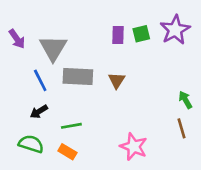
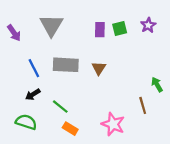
purple star: (175, 30) -> (148, 25), size x0.6
gray triangle: (53, 48) -> (51, 25), moved
green line: (71, 126) -> (60, 107), turned 49
brown line: (182, 128) -> (143, 105), moved
orange rectangle: (67, 152) -> (70, 129), moved

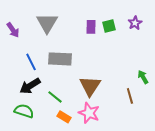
brown triangle: (99, 68) -> (90, 86), moved, size x1.6
black arrow: (33, 94) -> (30, 86), size x1.5
pink star: (113, 124) -> (89, 113), moved

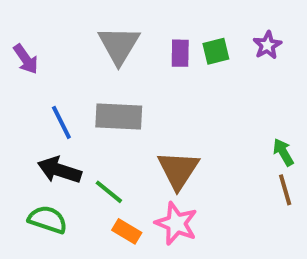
gray triangle: (47, 23) -> (119, 45), moved
black arrow: (30, 86) -> (59, 170), turned 50
brown line: (130, 96) -> (285, 190), moved

